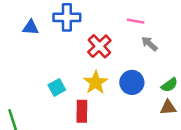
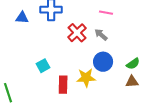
gray arrow: (149, 44) -> (101, 35), moved
yellow star: (96, 82) -> (86, 78), moved, turned 30

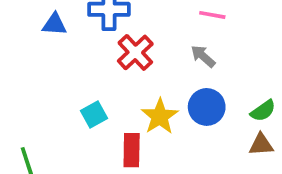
red cross: (77, 33) -> (135, 52), moved
yellow star: (86, 78) -> (160, 116), moved, turned -30

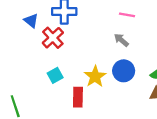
blue triangle: (54, 24) -> (31, 21), turned 35
red cross: (135, 52) -> (53, 38), moved

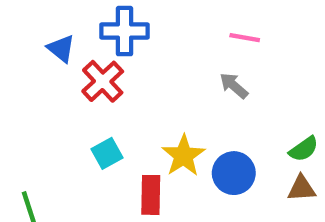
blue circle: (124, 71) -> (234, 173), moved

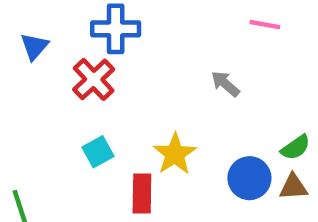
pink line: (245, 38) -> (265, 25), moved
blue triangle: (61, 49) -> (34, 46), moved, turned 32
blue circle: (234, 173) -> (249, 178), moved

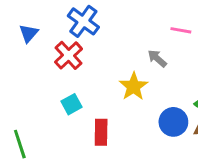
pink line: (265, 25) -> (181, 30), moved
blue cross: (116, 29) -> (83, 21), turned 36
yellow star: (175, 154) -> (134, 86), moved

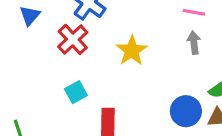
gray arrow: (157, 58) -> (194, 43), moved, turned 42
yellow star: (134, 86) -> (132, 51), moved

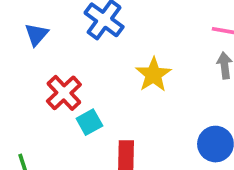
red cross: (73, 39) -> (64, 93), moved

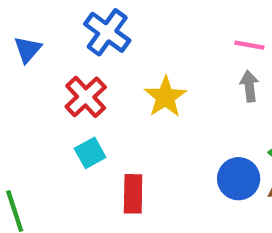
red cross: (64, 93) -> (86, 97), moved

